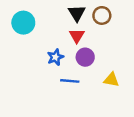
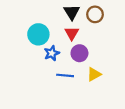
cyan circle: (23, 23) -> (38, 34), moved
yellow triangle: (111, 80) -> (94, 74), moved, turned -40

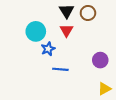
purple circle: (79, 53) -> (100, 60), moved
yellow triangle: (94, 74) -> (104, 89), moved

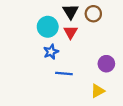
cyan circle: (36, 31) -> (48, 27), moved
yellow triangle: (104, 89) -> (98, 91), moved

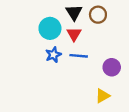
blue line: (64, 73) -> (79, 56), moved

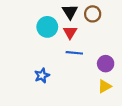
blue star: (53, 55) -> (42, 76), moved
yellow triangle: (103, 96) -> (105, 86), moved

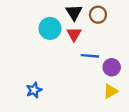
blue line: (74, 53) -> (90, 56), moved
blue star: (42, 76) -> (34, 90), moved

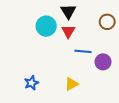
brown circle: (98, 15) -> (107, 22), moved
yellow triangle: (111, 91) -> (71, 84), moved

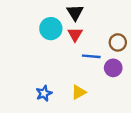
brown circle: (107, 22) -> (118, 42), moved
blue star: (31, 83) -> (44, 93), moved

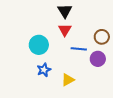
cyan circle: (51, 29) -> (39, 45), moved
blue star: (44, 93) -> (44, 70), moved

